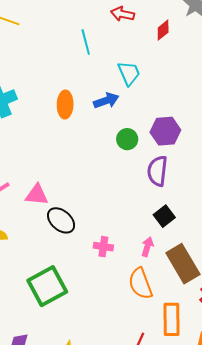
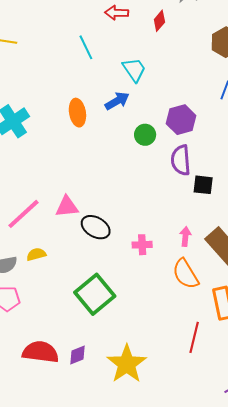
black square: (164, 216) -> (203, 185), moved, turned -35

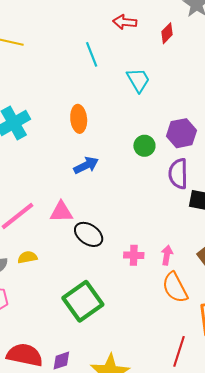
blue arrow: (117, 101) -> (86, 165), moved
pink arrow: (185, 236) -> (167, 255), moved

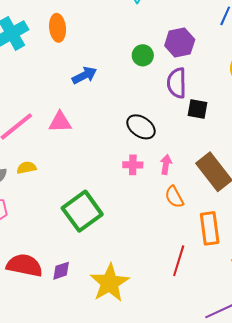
orange ellipse: (79, 119) -> (58, 28), moved
black ellipse: (89, 234) -> (141, 127), moved
orange semicircle: (175, 288) -> (174, 197), size x0.7

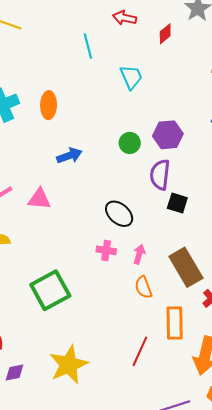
purple diamond: (61, 271) -> (14, 372), moved

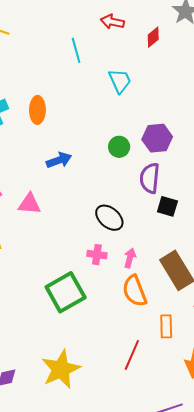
orange semicircle: (143, 287) -> (135, 291), size x1.4
green square: (50, 290) -> (66, 292), moved
orange rectangle: (175, 323) -> (166, 326), size x0.7

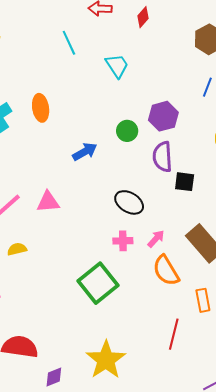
blue arrow: (59, 160) -> (85, 152), moved
pink arrow: (130, 258) -> (156, 239), turned 36

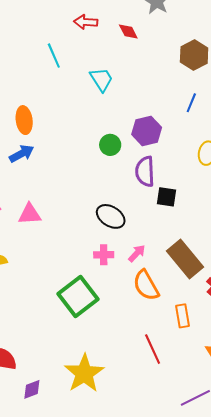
red diamond: (143, 17) -> (128, 31), turned -70
blue arrow: (85, 152) -> (22, 154), moved
red line: (174, 334) -> (153, 349), turned -40

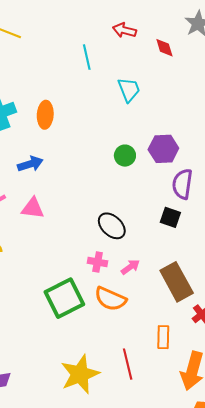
blue arrow: (22, 154) -> (30, 164), moved
purple semicircle: (145, 172) -> (182, 184), moved
orange semicircle: (146, 285) -> (110, 299), moved, turned -48
yellow star: (84, 373) -> (80, 374), moved

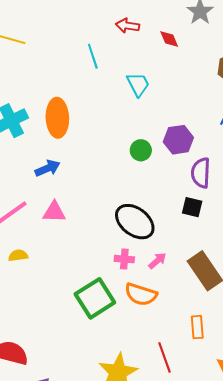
orange ellipse: (45, 115) -> (57, 118), size x1.4
black ellipse: (112, 226) -> (135, 222), size x1.4

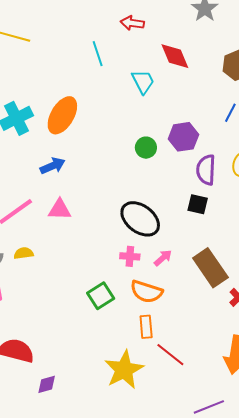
red diamond: (169, 39) -> (175, 56), moved, size x1.5
orange ellipse: (57, 118) -> (62, 115), turned 33
green square: (95, 298) -> (101, 296), size x0.7
orange rectangle: (197, 327) -> (146, 327), moved
red line: (164, 357) -> (170, 355), turned -32

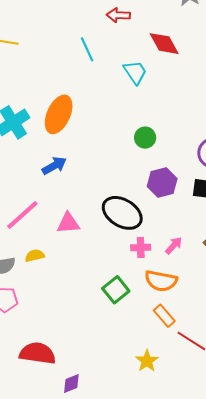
purple hexagon: (183, 137) -> (162, 183), moved
pink triangle: (60, 210) -> (68, 223), moved
black ellipse: (140, 219) -> (122, 213), moved
orange rectangle: (146, 327) -> (164, 316), turned -30
yellow star: (124, 370) -> (147, 361), size x0.6

